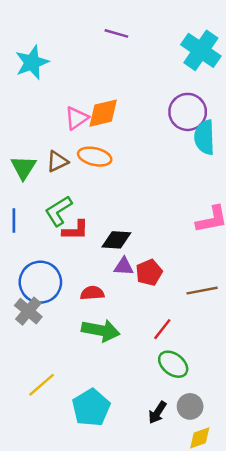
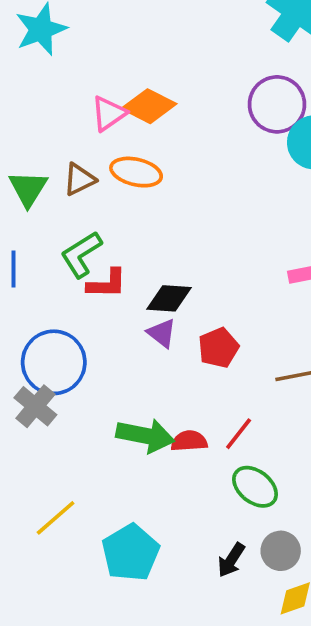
orange diamond: (103, 113) -> (149, 106), turned 40
purple triangle: (124, 266) -> (162, 333), moved, turned 35
red semicircle: (92, 293) -> (189, 441), moved

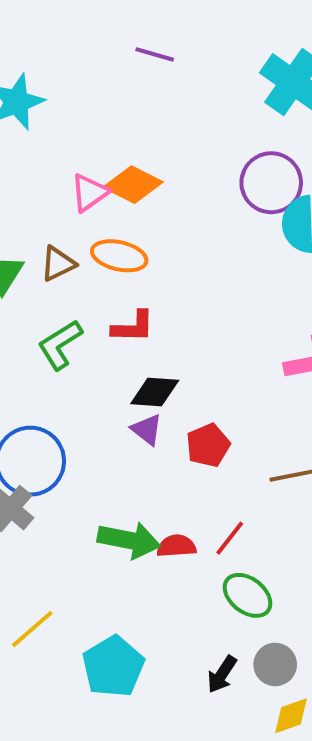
red L-shape: (107, 284) -> (133, 327), moved

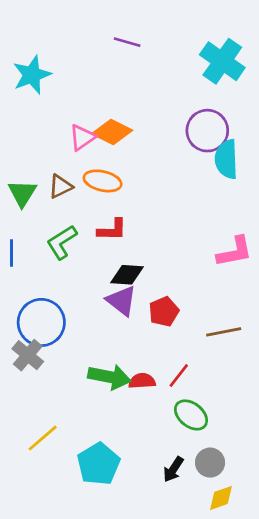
purple triangle: (147, 430) -> (122, 301), size x1.4

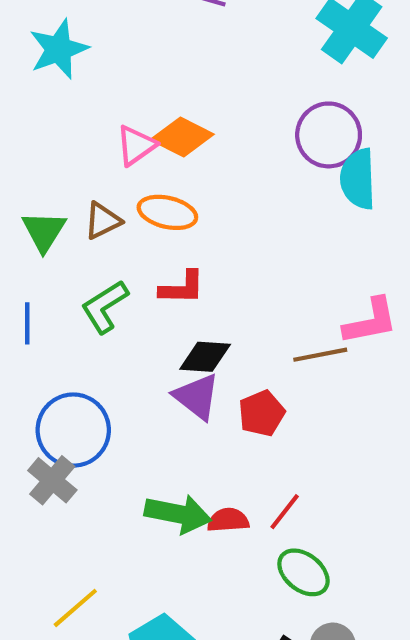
brown line: (224, 332) -> (320, 355), moved

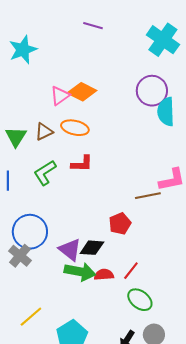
black diamond: (205, 357) -> (92, 248), moved
purple triangle: (197, 397) -> (70, 250), moved

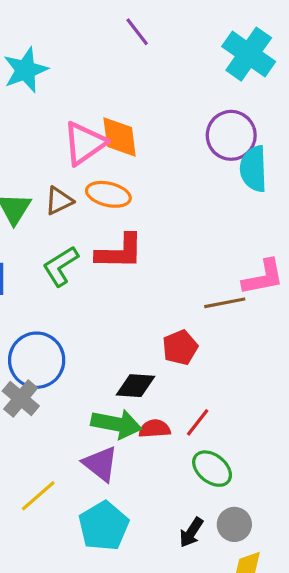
purple line: (93, 26) -> (137, 32), turned 36
orange diamond: (82, 92) -> (120, 137), turned 56
pink triangle: (60, 96) -> (84, 143), size x1.4
red L-shape: (82, 164) -> (120, 252), size x1.4
purple triangle: (70, 250) -> (100, 464), moved

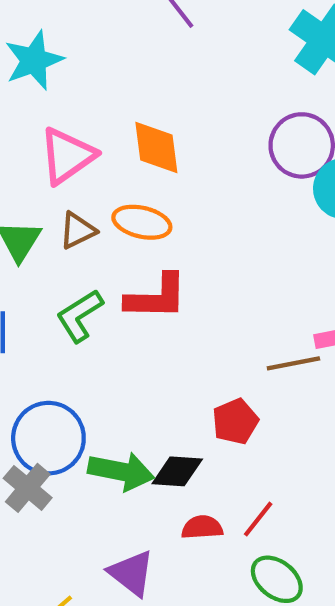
pink triangle: (84, 143) -> (67, 156), moved
green arrow: (116, 424) -> (121, 471), moved

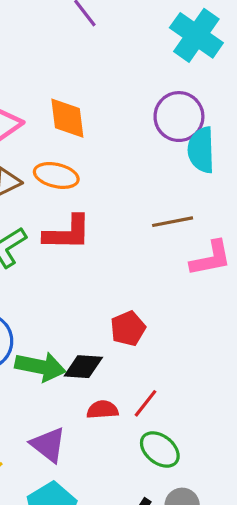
brown line: (293, 363) -> (173, 222), moved

